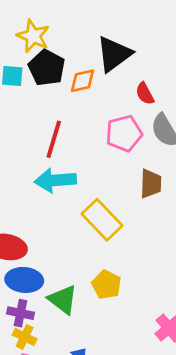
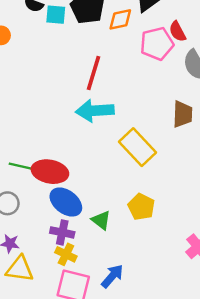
pink pentagon: (124, 133) -> (157, 44), moved
blue ellipse: (24, 280) -> (66, 202), turned 32
green triangle: (63, 300) -> (101, 220), size x0.7

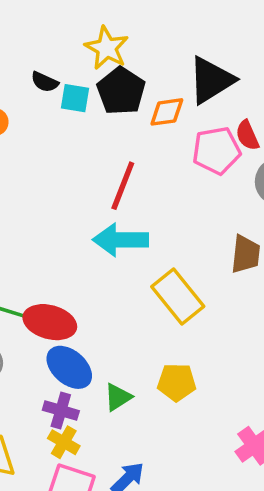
yellow pentagon: (141, 207) -> (177, 382), turned -30
green triangle: (101, 220) -> (118, 397), turned 45

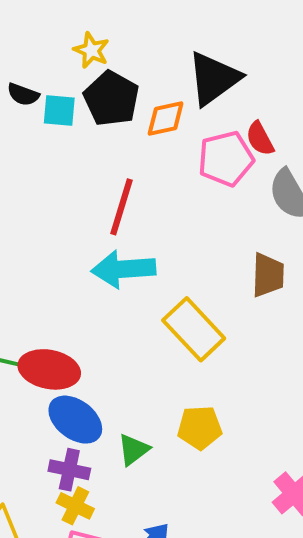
yellow star: (107, 48) -> (91, 50), size x0.7

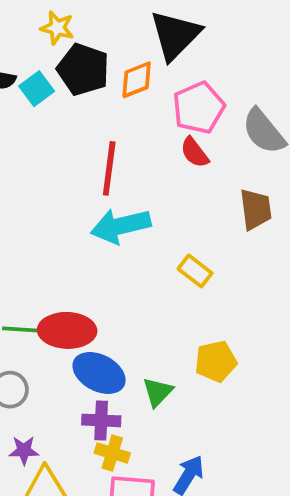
cyan square: (59, 111) -> (37, 89), turned -32
red semicircle: (260, 139) -> (195, 152), moved
yellow rectangle: (194, 329) -> (195, 271), size x0.6

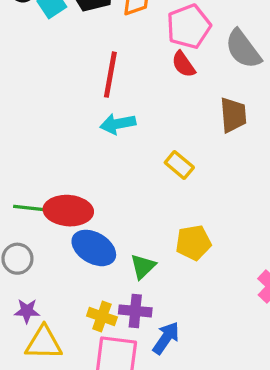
cyan arrow: (121, 226) -> (118, 124), size x0.7
purple cross: (101, 420) -> (135, 311), moved

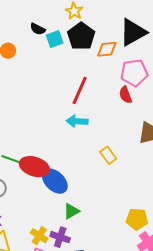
yellow pentagon: (193, 243) -> (137, 219), moved
blue ellipse: (94, 248) -> (55, 181), moved

